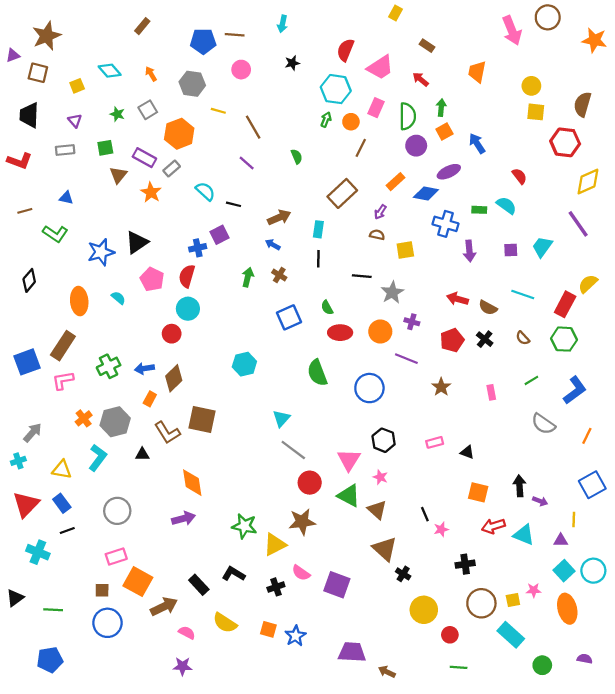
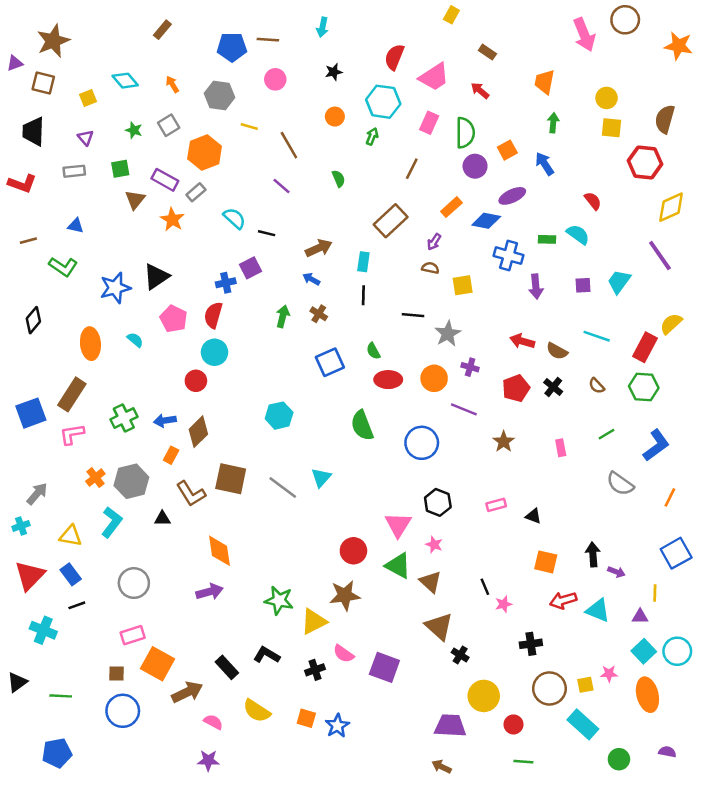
green arrow: (441, 108) -> (553, 123), moved
orange circle: (351, 122) -> (335, 117), moved
gray line: (293, 450) -> (283, 487), moved
purple trapezoid: (352, 652) -> (450, 726), moved

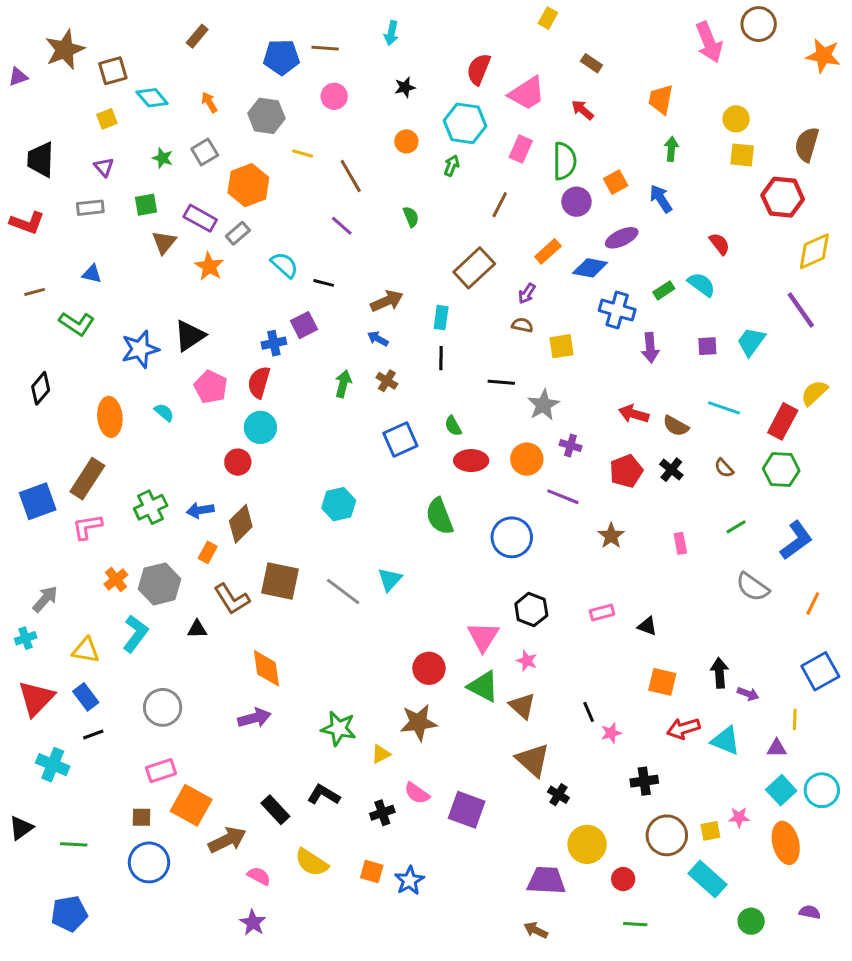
brown square: (43, 83) -> (113, 71), moved, turned -30
green rectangle: (547, 239) -> (664, 290), turned -35
yellow triangle: (314, 621) -> (381, 754), size x0.6
purple star: (208, 760) -> (253, 923), turned 30

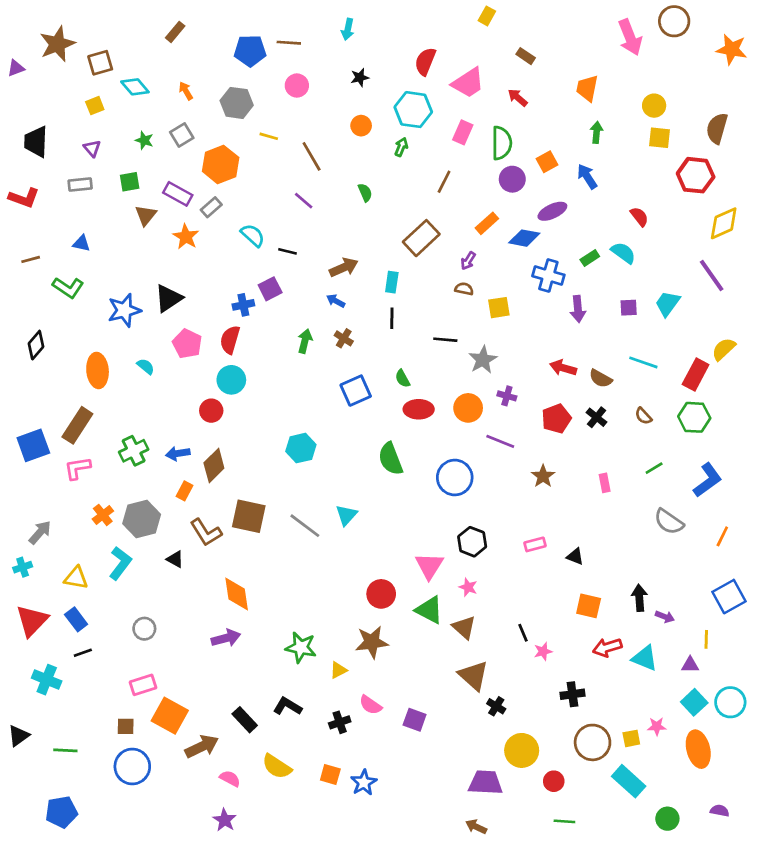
black triangle: (197, 629) -> (175, 559), turned 30
gray circle: (163, 707) -> (144, 629), size x0.7
purple square: (467, 810) -> (415, 720), size x0.7

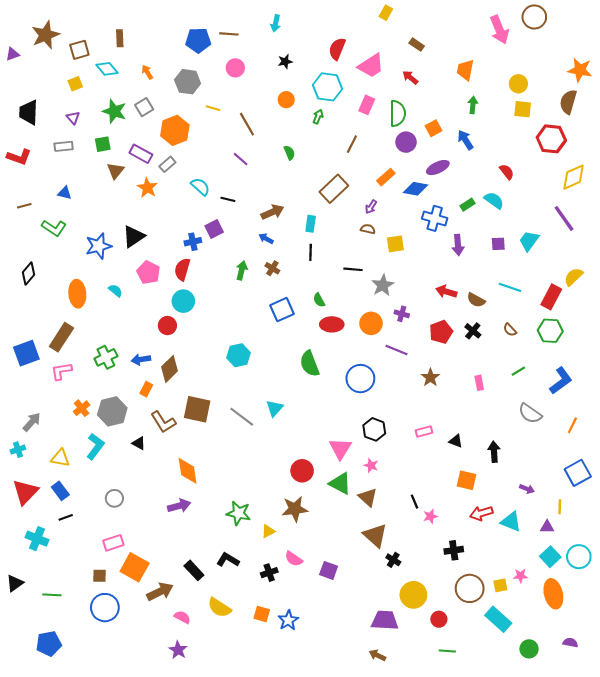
brown rectangle: (175, 32) -> (120, 38), moved, turned -42
orange star: (732, 49) -> (580, 70), moved
green star: (144, 140) -> (114, 111), size x1.6
black arrow: (639, 598) -> (494, 452), moved

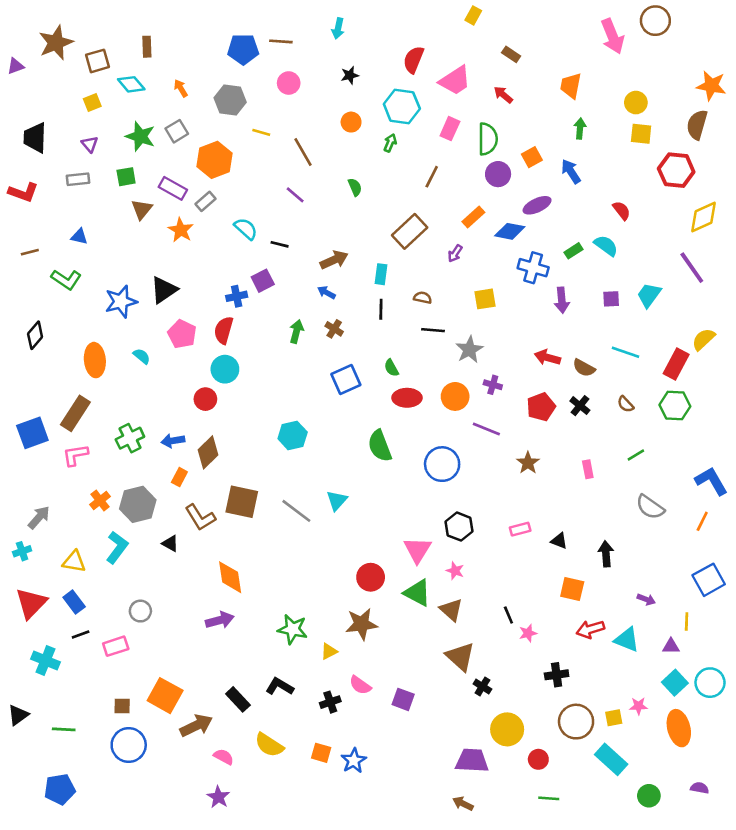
brown semicircle: (368, 229) -> (423, 298), moved
blue L-shape: (561, 381) -> (711, 481), moved, turned -84
pink rectangle: (113, 543) -> (116, 646), moved

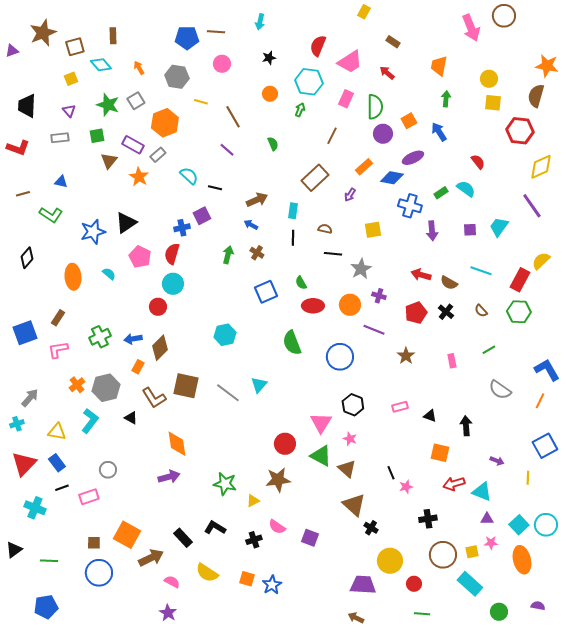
brown rectangle: (75, 413) -> (58, 318), size x0.6
purple triangle: (671, 646) -> (487, 519), moved

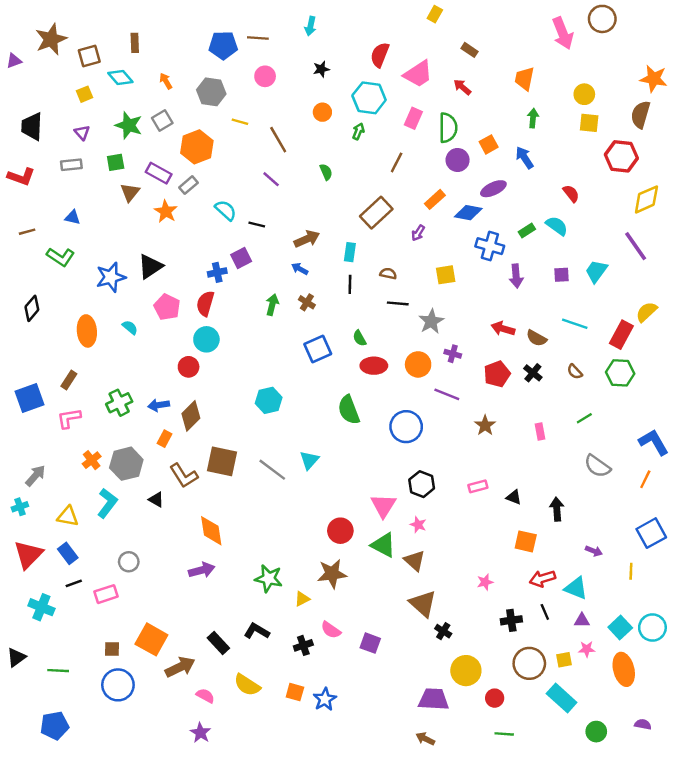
black line: (391, 473) -> (545, 612), moved

